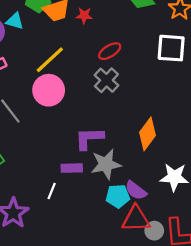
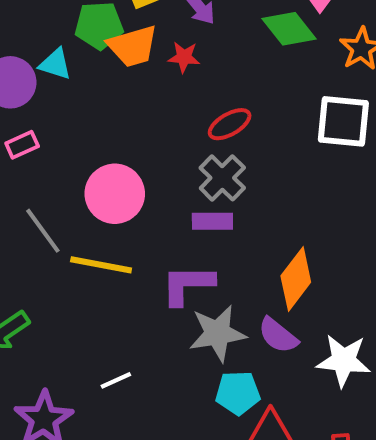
yellow line: (50, 60) -> (101, 265), moved, turned 52
purple rectangle: (72, 168) -> (212, 221), moved
purple semicircle: (136, 190) -> (278, 335), moved
white line: (52, 191) -> (116, 380), turned 42

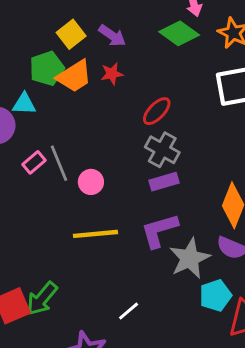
pink rectangle: (22, 145) -> (34, 162), moved
pink circle: (115, 194) -> (91, 182), size x0.6
gray line: (43, 231) -> (59, 163), moved, turned 30

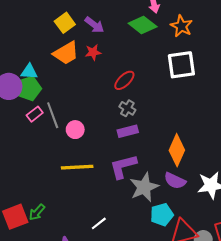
green pentagon: (47, 68) -> (29, 88), moved
gray cross: (162, 150) -> (127, 108), size x0.7
green arrow: (42, 299) -> (37, 212), size x0.7

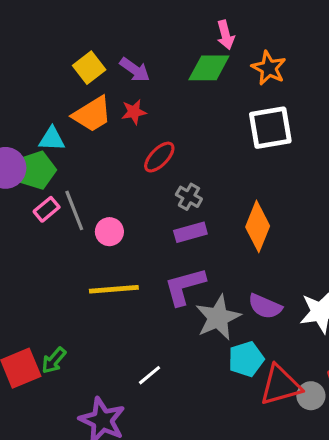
green diamond: (143, 25) -> (209, 68), turned -36
cyan triangle: (29, 72) -> (52, 139), moved
red ellipse: (124, 80) -> (159, 157), moved
orange diamond: (177, 150) -> (258, 226), moved

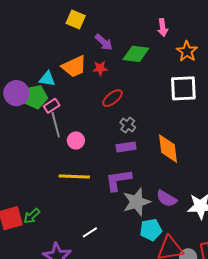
yellow square: (89, 68) -> (76, 19), moved, turned -36
green diamond: (209, 68) -> (136, 54), moved
pink rectangle: (47, 209) -> (52, 106), moved
orange diamond: (258, 226) -> (168, 149), turned -36

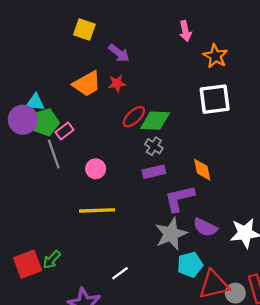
green diamond: (136, 54) -> (155, 121), moved
cyan triangle: (47, 79) -> (35, 102), moved
gray line: (56, 125) -> (54, 154), moved
orange diamond: (168, 149) -> (202, 170), size x0.7
purple L-shape: (118, 180) -> (179, 198), moved

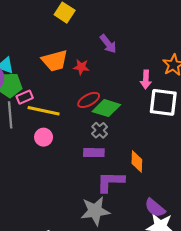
pink arrow: (185, 31) -> (146, 80), moved
purple arrow: (119, 53) -> (108, 44), moved
yellow line: (97, 210) -> (44, 111), moved
purple semicircle: (205, 227) -> (155, 208), moved

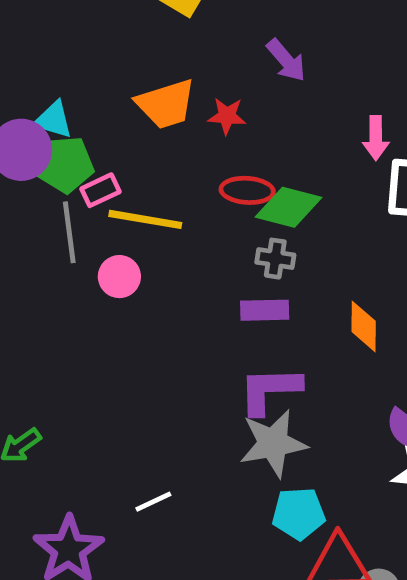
red ellipse: (89, 100) -> (247, 190), turned 35
gray cross: (100, 130) -> (275, 259), turned -35
pink circle: (44, 137) -> (119, 277), moved
purple L-shape: (110, 182) -> (270, 390), moved

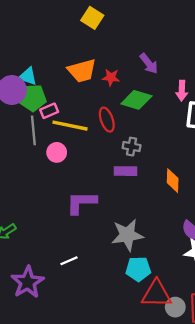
purple arrow: (286, 60) -> (149, 64), moved
red ellipse: (247, 190) -> (107, 120), moved, turned 65
green diamond: (288, 207) -> (136, 100), moved
purple L-shape: (270, 390) -> (81, 202), moved

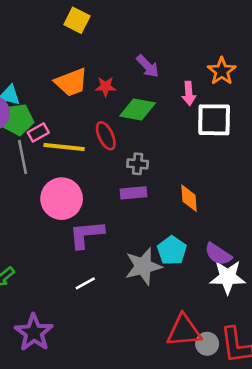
pink circle: (57, 152) -> (62, 199), moved, size x1.8
white line: (69, 261) -> (85, 283), moved
cyan pentagon: (138, 269) -> (172, 250), moved, turned -30

